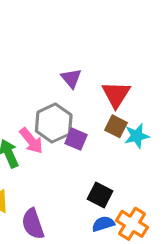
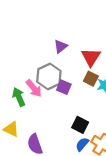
purple triangle: (71, 78) -> (61, 46), turned 32
blue semicircle: (103, 224) -> (82, 144), turned -32

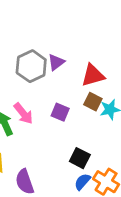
red triangle: (91, 57) -> (93, 75), turned 42
gray hexagon: (49, 76) -> (31, 66), moved

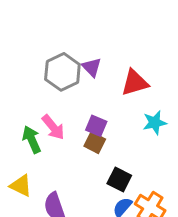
purple triangle: (56, 62) -> (92, 67), turned -36
brown square: (93, 102) -> (95, 143), moved

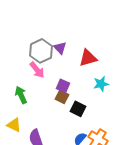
pink arrow: (53, 127) -> (37, 70), moved
black square: (119, 180) -> (78, 109), moved

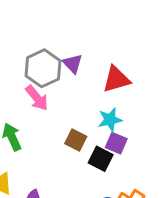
cyan star: (101, 84) -> (110, 120), moved
purple square: (63, 86) -> (116, 143), moved

